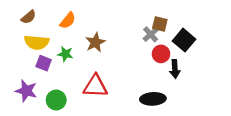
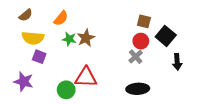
gray cross: (151, 34) -> (136, 57), moved
green star: (65, 54) -> (69, 39), moved
red circle: (161, 54) -> (141, 41), moved
black arrow: (175, 69) -> (177, 62), moved
green circle: (56, 100) -> (66, 90), moved

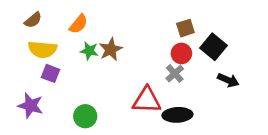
brown square: (144, 21) -> (185, 28), turned -32
black arrow: (177, 62) -> (228, 80), turned -63
red triangle: (86, 77) -> (147, 100), moved

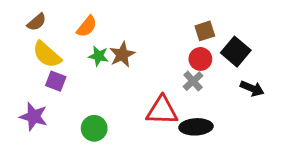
yellow semicircle: (42, 49) -> (47, 55), turned 36

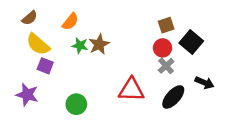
gray cross: (193, 81) -> (166, 66), moved
black arrow: (252, 88) -> (204, 83), moved
black ellipse: (196, 127) -> (173, 97), moved, turned -45

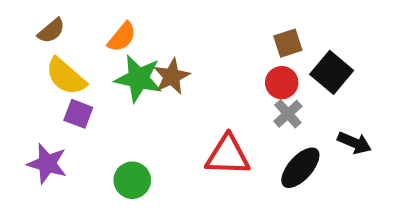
green star: (80, 45) -> (138, 78), size x1.6

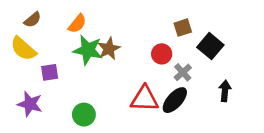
yellow semicircle: (66, 76) -> (23, 49), moved
red circle: (282, 83) -> (162, 54), moved
purple square: (78, 114) -> (50, 72), turned -30
black arrow: (354, 143) -> (225, 91), turned -108
black ellipse: (300, 168) -> (175, 100), moved

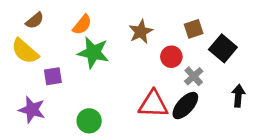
brown star: (109, 49) -> (141, 32), moved

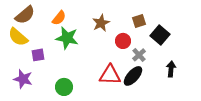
brown semicircle: (35, 20) -> (25, 15), size x1.5

